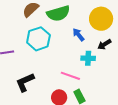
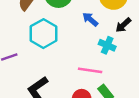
cyan cross: (88, 58) -> (107, 45), turned 32

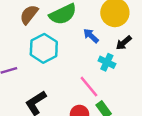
pink line: (90, 70) -> (89, 87), turned 40

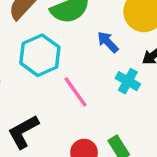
pink line: (89, 87) -> (76, 92), moved

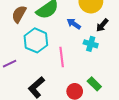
pink line: (76, 92) -> (62, 57), turned 42

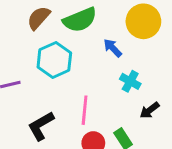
black arrow: (102, 25) -> (150, 110), moved
pink line: (62, 57) -> (85, 110), moved

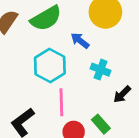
cyan hexagon: (54, 60) -> (50, 65), moved

